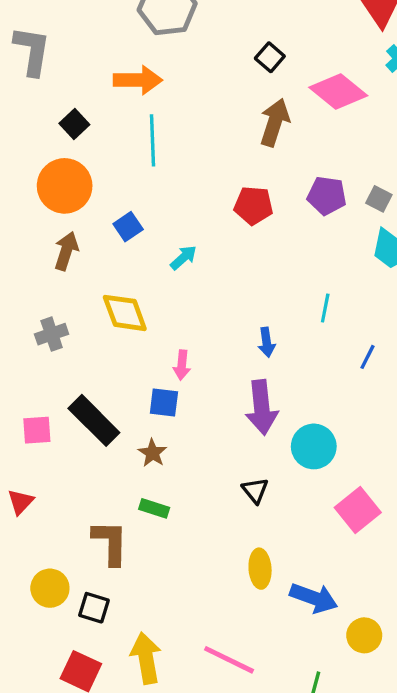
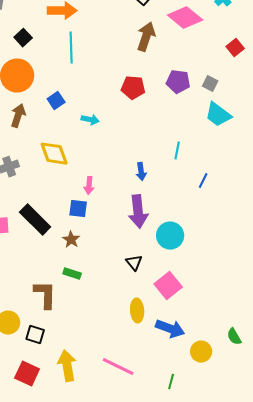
cyan arrow: (183, 258) -> (90, 120), turned 54
pink square: (358, 510) -> (168, 286), moved

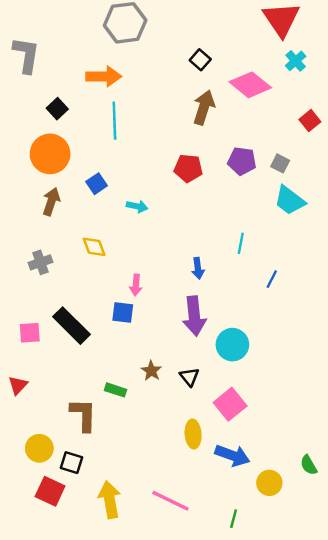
yellow diamond: (54, 154) -> (94, 247), size x0.7
brown star: (71, 240) -> (151, 371), moved
red square: (27, 374) -> (50, 491), moved

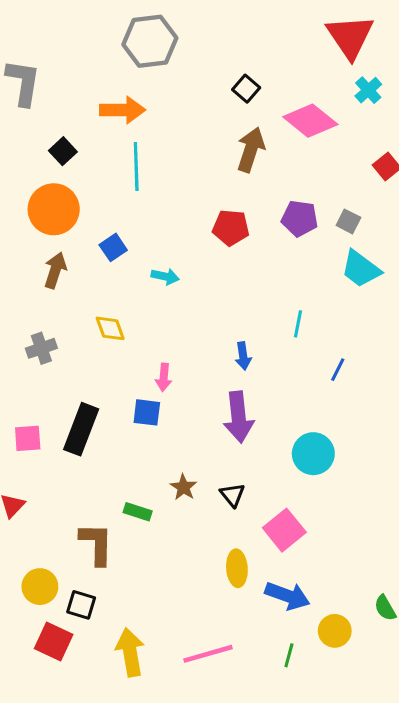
black rectangle: (72, 326) -> (81, 429), turned 66
cyan circle: (232, 345) -> (313, 454), moved
pink line: (170, 501) -> (208, 654), turned -42
green line: (234, 519) -> (289, 655), moved

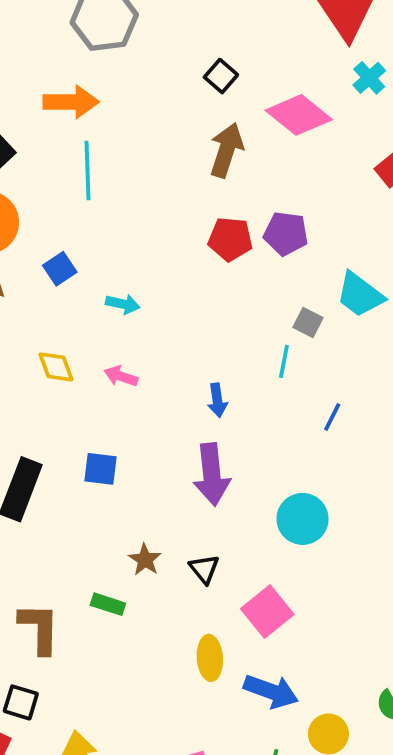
gray square: (348, 221) -> (308, 322), moved
red pentagon: (231, 228) -> (230, 239), moved
pink arrow: (164, 377) -> (121, 376), moved, turned 104
green rectangle: (138, 512) -> (108, 604), moved

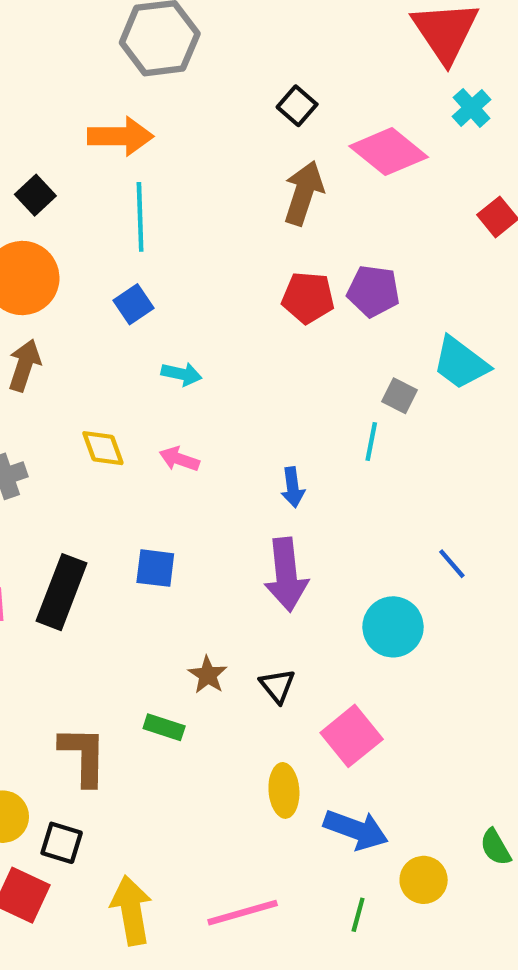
blue square: (60, 269) -> (134, 304), moved
blue line: (332, 417) -> (452, 564), moved, turned -68

